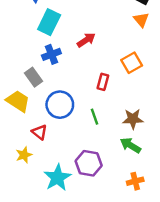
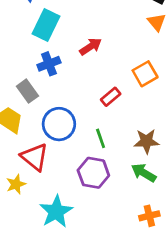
red rectangle: (103, 82) -> (111, 97), turned 35
red triangle: (39, 132) -> (35, 157), size x1.5
purple hexagon: (89, 163) -> (93, 173), moved

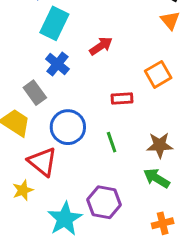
blue cross: (49, 64) -> (57, 64), turned -30
red rectangle: (111, 97) -> (122, 99), turned 36
purple hexagon: (93, 173) -> (104, 202), moved

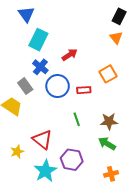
blue circle: (68, 127) -> (58, 86), moved
red triangle: (42, 162) -> (42, 140), moved

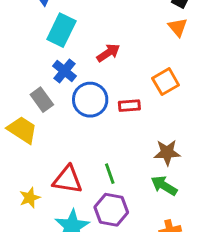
green line: (77, 119) -> (110, 174), moved
red triangle: (42, 140) -> (68, 180), turned -30

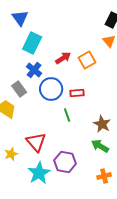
orange square: (166, 82) -> (87, 60), moved
brown star: (167, 152) -> (102, 124), turned 30
green line: (110, 174) -> (67, 115), moved
red triangle: (68, 180) -> (36, 142), turned 40

